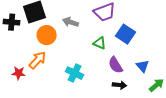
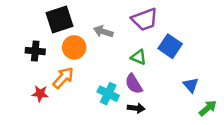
black cross: (12, 22) -> (35, 51), moved
purple semicircle: (116, 65) -> (134, 84), moved
black arrow: (120, 85) -> (136, 108), moved

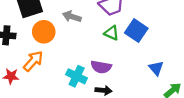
green triangle: (139, 57) -> (112, 33), moved
purple semicircle: (134, 84) -> (101, 67), turned -48

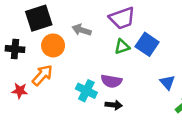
green triangle: (112, 33) -> (122, 47), turned -42

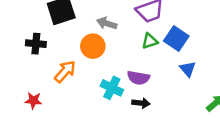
orange circle: (53, 45) -> (93, 46), moved
blue triangle: (167, 82) -> (188, 69), moved
red star: (20, 91) -> (33, 101), moved

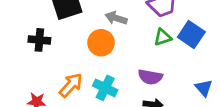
blue triangle: (188, 69) -> (204, 88), moved
orange arrow: (65, 71) -> (71, 85), moved
cyan cross: (112, 88) -> (105, 88), moved

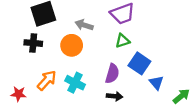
blue square: (191, 35) -> (139, 63), moved
black cross: (39, 40) -> (33, 43), moved
purple semicircle: (150, 77) -> (112, 74), turned -84

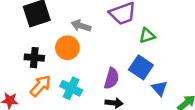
green triangle: (122, 41) -> (147, 35), moved
black cross: (33, 43) -> (34, 58), moved

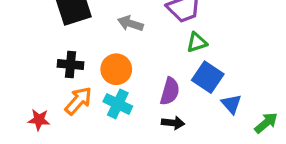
green triangle: (147, 35) -> (197, 42), moved
orange circle: (67, 48) -> (116, 69), moved

